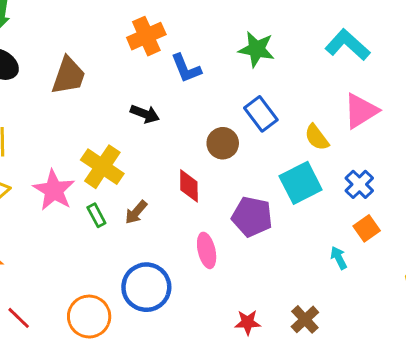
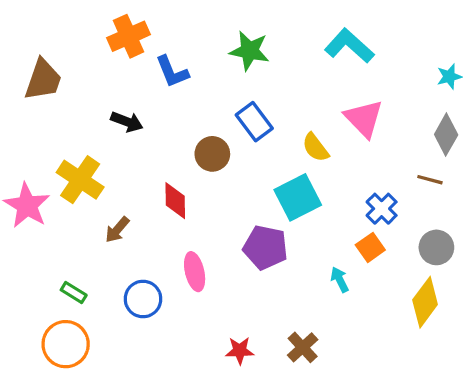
pink triangle: (361, 111) -> (364, 118), turned -42
blue cross: (359, 184) -> (382, 209), moved
green rectangle: (96, 215) -> (74, 293), moved, turned -30
purple pentagon: (252, 217) -> (266, 247), moved
blue circle: (146, 287) -> (143, 299), moved, size x0.7

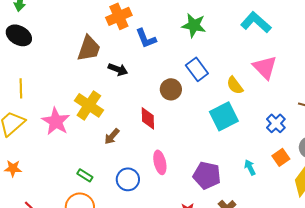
brown trapezoid: (43, 80) -> (89, 48), moved
purple pentagon: (266, 247) -> (207, 175), moved
orange square: (370, 247) -> (281, 157), moved

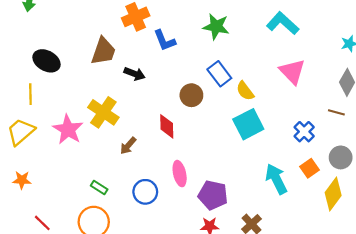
black ellipse: (19, 35) -> (47, 61), moved
yellow semicircle: (235, 85) -> (245, 91), moved
cyan arrow: (250, 167) -> (276, 179), size x1.8
purple pentagon: (207, 175) -> (213, 195), moved

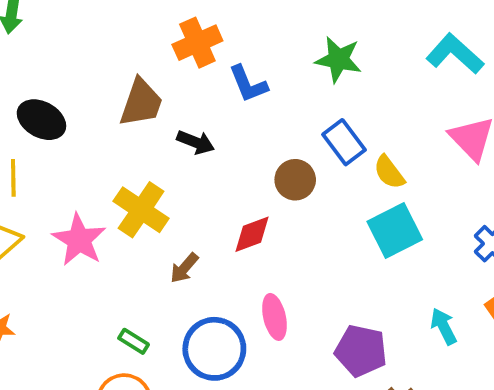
red diamond: (167, 126) -> (252, 234), turned 70
cyan arrow: (276, 179) -> (444, 326), size x0.7
blue circle: (145, 192) -> (214, 349), size x1.4
purple pentagon: (213, 195) -> (361, 351), moved

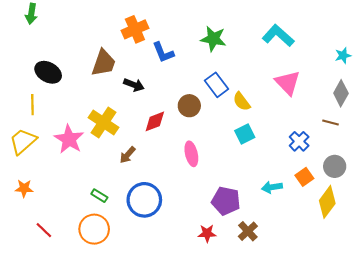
cyan square: (395, 230) -> (245, 134), size x0.7
red diamond: (252, 234) -> (155, 121), moved
pink ellipse: (274, 317) -> (191, 154), moved
cyan arrow: (444, 326) -> (272, 187), turned -72

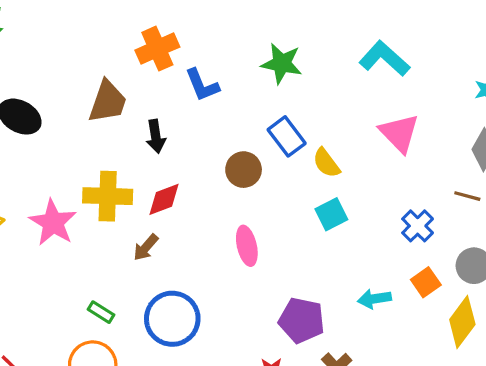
black arrow: (134, 85) -> (156, 136), turned 60
red diamond: (155, 121) -> (164, 199), moved
yellow cross: (104, 122) -> (108, 196), turned -32

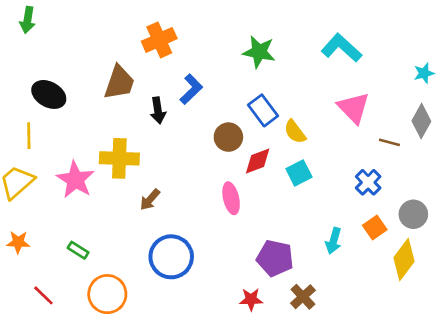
blue L-shape: (202, 85) -> (191, 89), moved, turned -112
brown line: (467, 196) -> (389, 142), moved
red diamond: (164, 199) -> (258, 161), moved
cyan arrow: (374, 299) -> (334, 241), turned -65
green rectangle: (101, 312) -> (78, 250), moved

